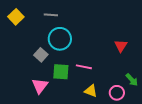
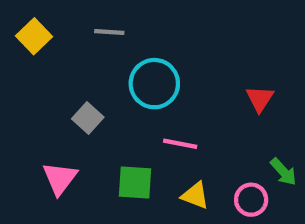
cyan circle: (60, 39) -> (154, 84), moved
green square: (61, 72) -> (135, 182), moved
pink triangle: (40, 86) -> (60, 178), moved

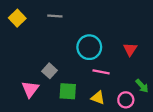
cyan circle: (154, 84) -> (89, 47), moved
gray square: (88, 118) -> (49, 71), moved
pink line: (180, 144) -> (101, 72), moved

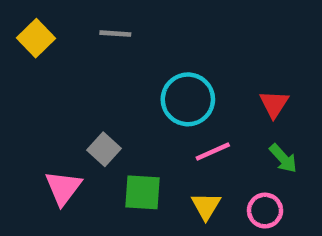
pink line: (101, 72) -> (213, 152), turned -35
green arrow: (142, 86) -> (283, 158), moved
yellow triangle: (98, 98) -> (206, 206), turned 40

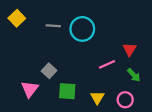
gray line: (115, 34) -> (53, 26), moved
cyan circle: (188, 99) -> (82, 29), moved
pink line: (213, 152) -> (107, 64), moved

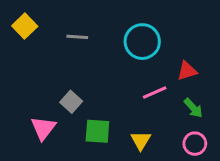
cyan circle: (82, 29) -> (142, 42), moved
red triangle: (129, 49) -> (187, 71), turned 40
pink circle: (125, 100) -> (195, 144), moved

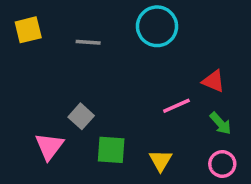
yellow square: (25, 26) -> (28, 30), turned 30
cyan circle: (142, 42) -> (157, 26), moved
red triangle: (187, 71) -> (213, 81), turned 40

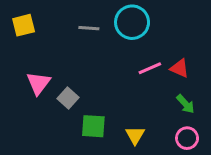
gray line: (88, 42) -> (89, 28), moved
pink line: (176, 106) -> (150, 68), moved
pink triangle: (49, 146) -> (38, 83), moved

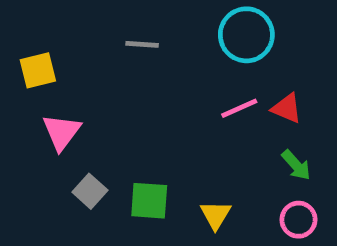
cyan circle: (132, 22) -> (246, 35), moved
yellow square: (24, 25) -> (38, 70), moved
gray square: (68, 98) -> (90, 191), moved

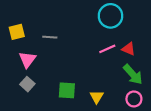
gray line: (142, 44) -> (50, 37), moved
green arrow: (296, 165) -> (133, 74), size x1.5
gray square: (90, 191) -> (27, 84), moved

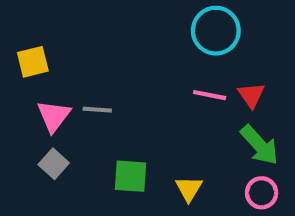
gray line: (50, 37) -> (97, 110), moved
pink line: (107, 49) -> (210, 95), turned 35
red triangle: (129, 49) -> (251, 95), turned 32

